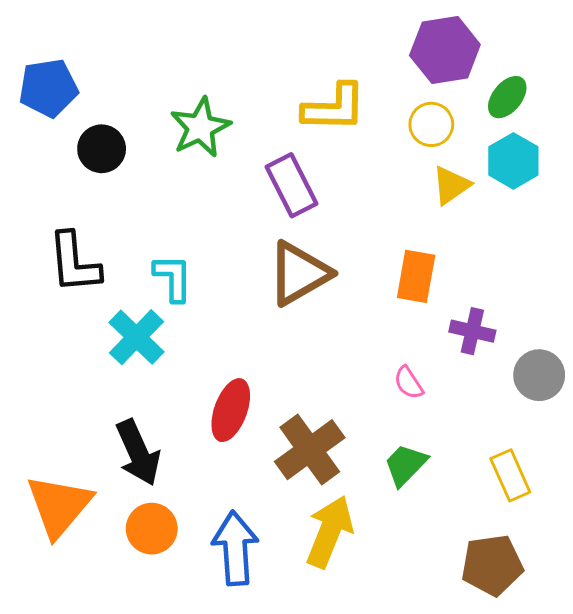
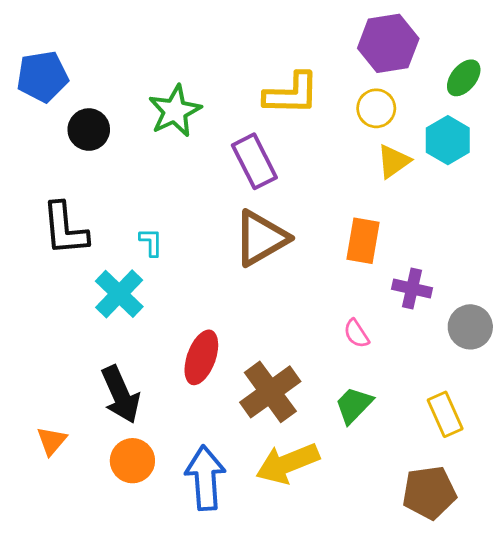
green ellipse: (507, 97) -> (464, 78), moved
cyan L-shape: (173, 278) -> (151, 242), size x0.7
orange triangle: (59, 506) -> (52, 441), size x0.5
yellow arrow: (329, 532) -> (287, 463), turned -134

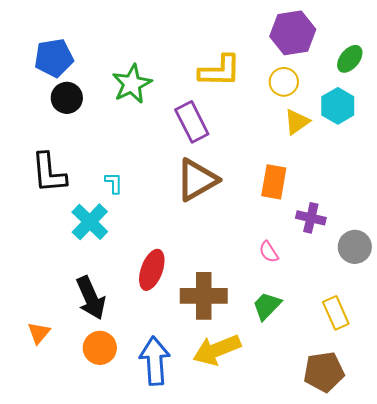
blue pentagon: (42, 77) -> (54, 58), moved
brown cross: (270, 392) -> (204, 296), turned 36

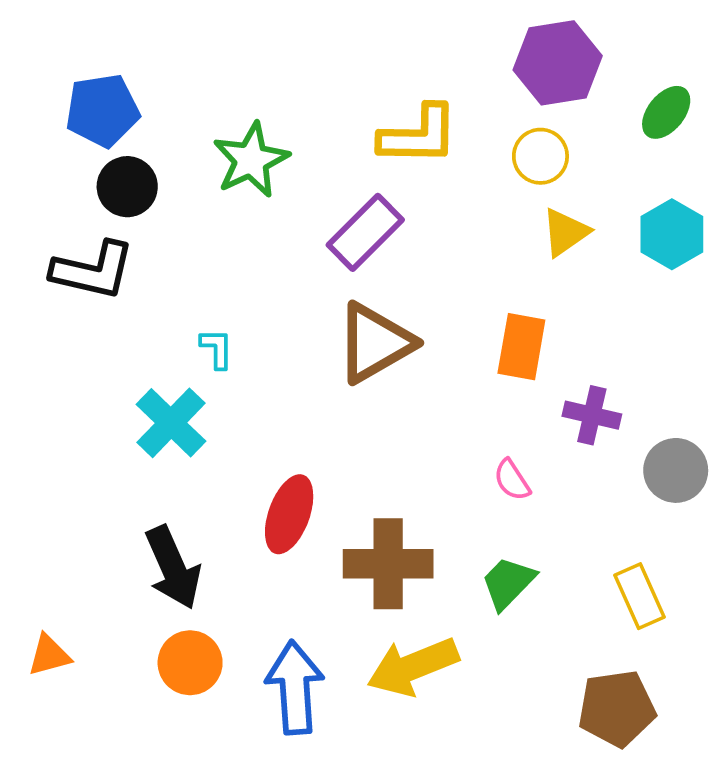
cyan hexagon: (338, 106) -> (672, 234), moved
purple rectangle: (192, 122) -> (365, 232), turned 72
black L-shape: (49, 173) -> (93, 270), moved, turned -72
orange triangle: (39, 333) -> (49, 655), moved, turned 35

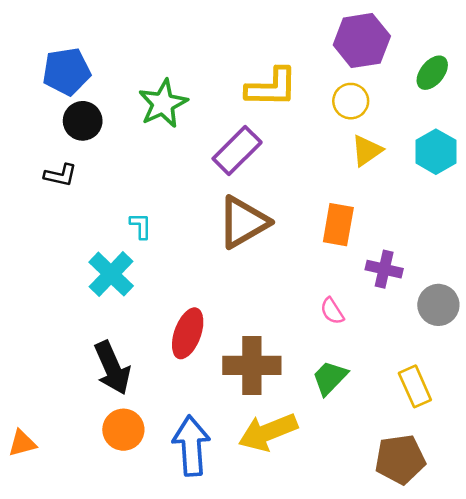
black L-shape: (93, 270) -> (60, 175), size x0.6
orange triangle: (49, 655) -> (22, 443), moved

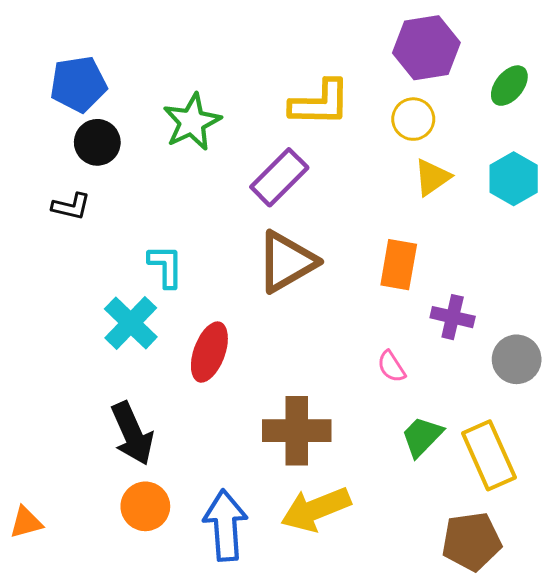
cyan L-shape: (141, 226) -> (166, 266), size x1.4
red ellipse: (188, 333) -> (209, 352), moved
green trapezoid: (330, 378) -> (422, 436), moved
yellow rectangle: (415, 386) -> (489, 455), size x1.4

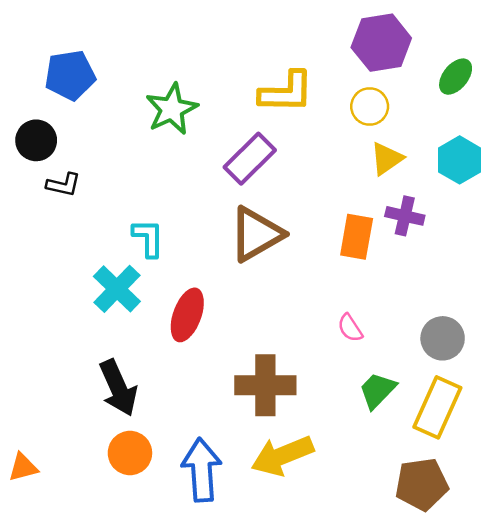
black circle: (97, 142) -> (36, 140), moved
purple cross: (453, 317) -> (405, 216), moved
gray circle: (517, 359) -> (443, 338), moved
yellow rectangle: (489, 455) -> (437, 407), turned 48

